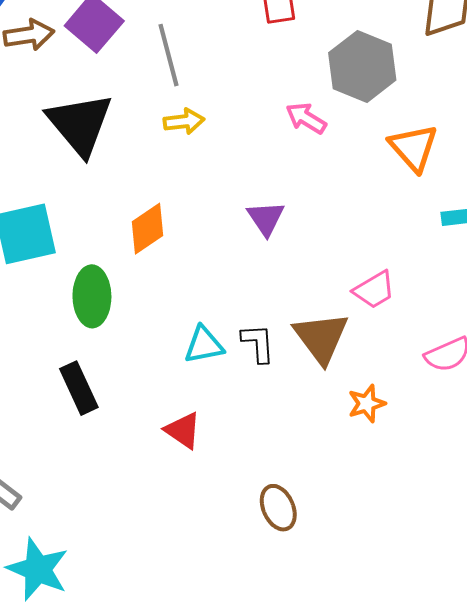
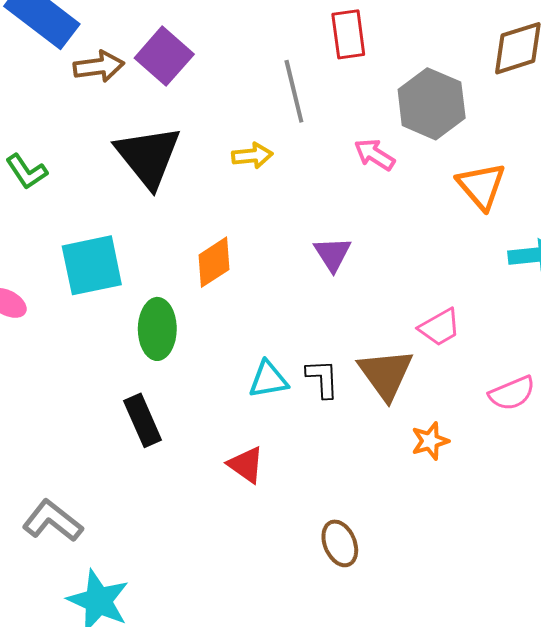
gray line: (168, 55) -> (294, 91), moved

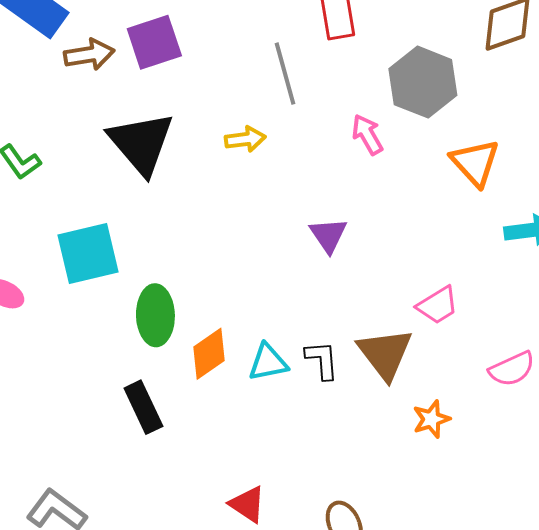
purple square: (164, 56) -> (154, 42), turned 32
pink arrow: (374, 155) -> (367, 134), turned 30
orange diamond: (214, 262) -> (209, 354), moved
red triangle: (246, 465) -> (247, 504), moved

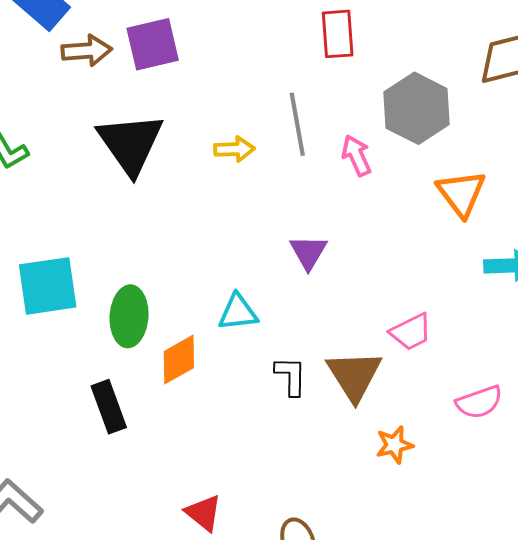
gray line: (285, 74) -> (297, 124), moved
cyan square: (88, 254) -> (48, 286), moved
cyan triangle: (268, 362) -> (238, 312), moved

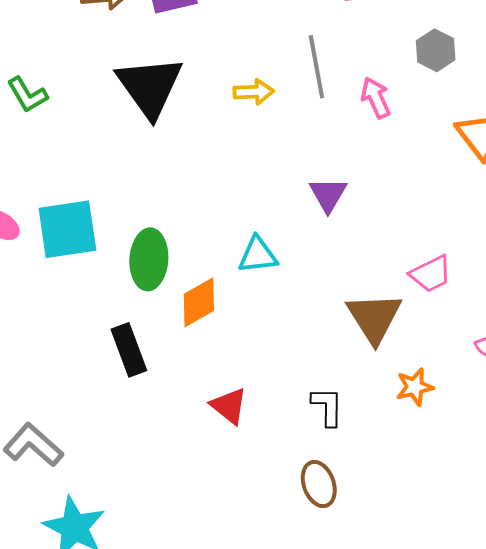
gray hexagon: (417, 108) -> (436, 50), size x0.6
black L-shape: (291, 376) -> (327, 406), moved
red triangle: (204, 513) -> (229, 406), moved

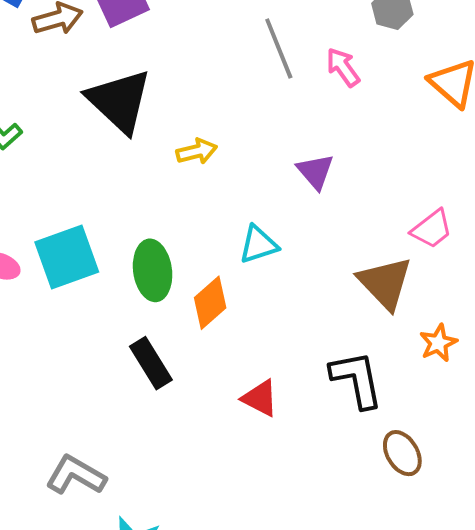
yellow arrow: (254, 92) -> (197, 151), moved
black L-shape: (327, 406) -> (357, 379), size x1.5
brown ellipse: (319, 484) -> (402, 453), moved

